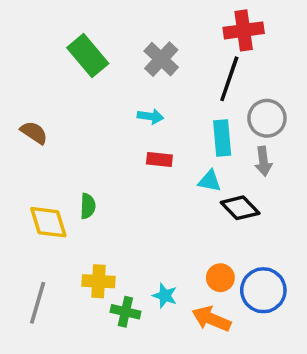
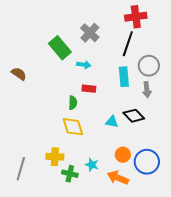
green rectangle: (88, 56) -> (60, 48), moved
cyan triangle: (210, 181) -> (112, 122), moved
green semicircle: (88, 206) -> (73, 103), moved
yellow diamond: (48, 222) -> (73, 127), moved

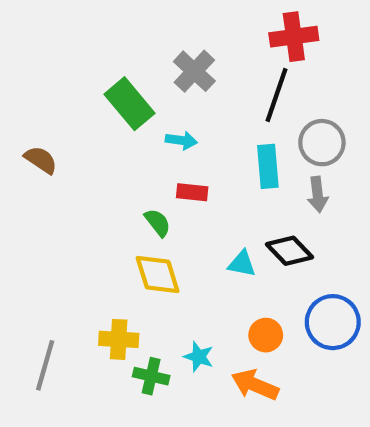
green semicircle: (73, 103) -> (158, 223), turned -40
blue circle: (147, 162) -> (333, 322), moved

